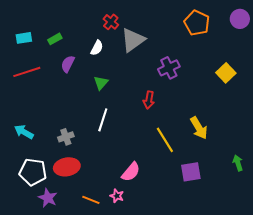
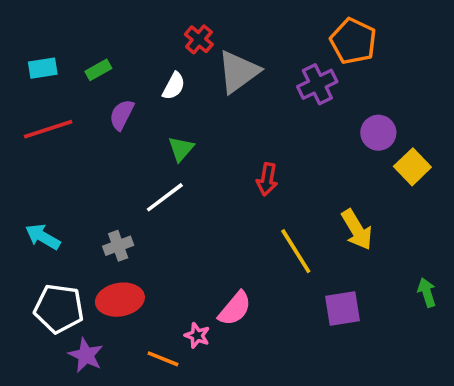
purple circle: (240, 19) -> (378, 133), moved
purple cross: (169, 68) -> (317, 84), moved
yellow square: (226, 73) -> (412, 167), moved
white line: (103, 120) -> (165, 197), moved, turned 35
pink star: (117, 196) -> (197, 335), moved

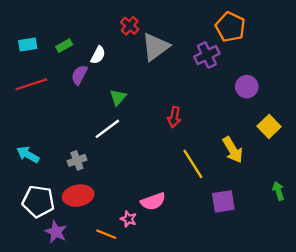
white semicircle: (174, 86) -> (98, 55), moved
yellow square: (412, 167) -> (269, 126), moved
pink semicircle: (235, 309) -> (153, 201), turned 30

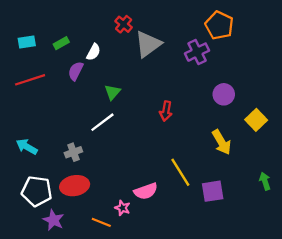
purple circle: (247, 87) -> (224, 94), moved
yellow line: (193, 164) -> (180, 172), moved

